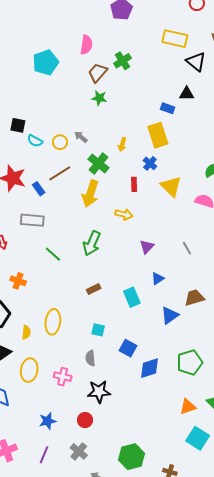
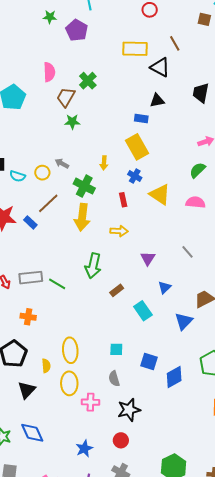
gray rectangle: (32, 220) -> (31, 278), moved
brown rectangle: (94, 289) -> (117, 290), moved
yellow ellipse: (29, 370) -> (69, 383), moved

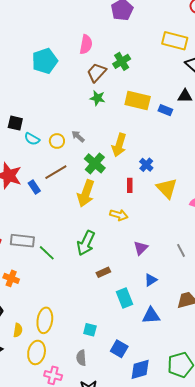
yellow rectangle: (137, 147) -> (138, 100), moved, turned -60
yellow arrow: (104, 163) -> (119, 145), size x1.6
blue triangle: (184, 321) -> (151, 315), moved, turned 30

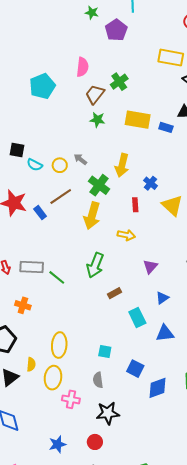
yellow semicircle: (18, 330) -> (31, 364), moved

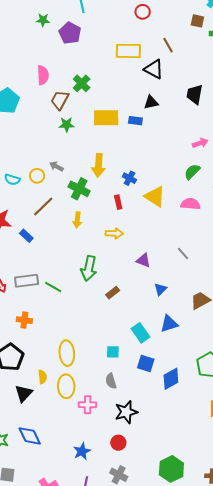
blue rectangle: (40, 213) -> (26, 236), moved
yellow arrow: (92, 216) -> (77, 220), size x0.6
purple triangle: (150, 267) -> (143, 260), turned -42
cyan rectangle: (137, 318) -> (141, 333), moved

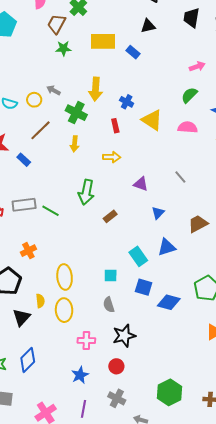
blue rectangle: (135, 121) -> (133, 52), moved, turned 32
orange cross: (24, 320) -> (28, 251), moved, turned -35
blue diamond: (171, 379) -> (169, 302), turned 45
pink cross: (88, 405) -> (86, 340), moved
blue diamond: (30, 436) -> (28, 360), turned 70

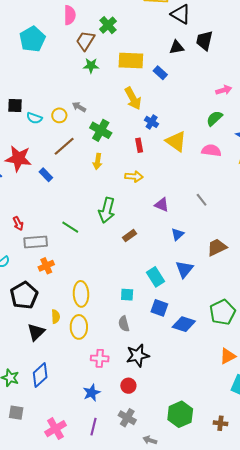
black trapezoid: (191, 18) -> (204, 41), moved
yellow arrow: (96, 89) -> (133, 98), moved, turned -35
gray rectangle: (24, 205) -> (36, 242), moved
blue triangle: (167, 247) -> (184, 269), turned -36

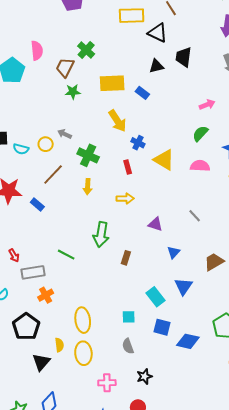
pink semicircle: (70, 15) -> (37, 51), moved
brown rectangle: (129, 236) -> (126, 258), turned -32
black star: (138, 355) -> (144, 376), size x0.7

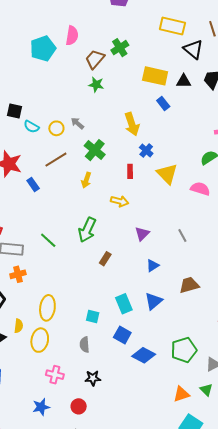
yellow rectangle: (112, 83) -> (155, 76), moved
purple triangle: (155, 224) -> (142, 234), turned 42

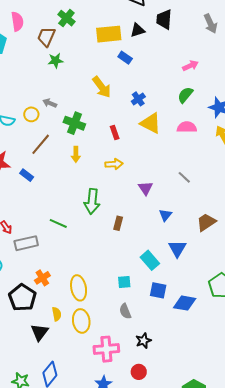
blue cross: (146, 150) -> (138, 99), moved, turned 32
orange cross: (18, 274) -> (42, 278), moved
pink cross: (55, 375) -> (106, 349), size x1.4

